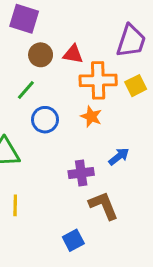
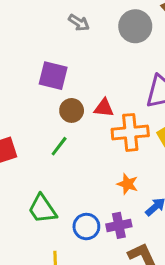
orange star: (91, 116) -> (128, 184), moved
blue circle: (45, 120) -> (86, 227), moved

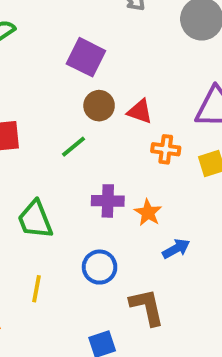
orange cross: (130, 132) -> (166, 149), size x0.6
purple cross: (119, 225) -> (108, 201), moved
blue circle: (86, 227) -> (100, 267), moved

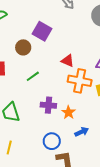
brown circle: (99, 106) -> (23, 47), moved
orange cross: (166, 149) -> (80, 81), size x1.6
blue circle: (100, 267) -> (52, 141), moved

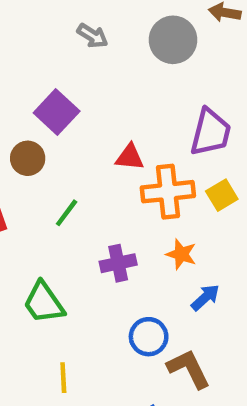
purple square: (42, 31) -> (57, 112), turned 30
orange star: (69, 112) -> (181, 254), moved

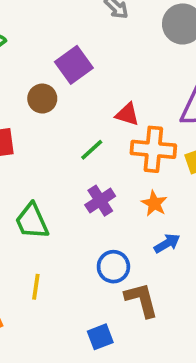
green line: (67, 213) -> (92, 150), moved
purple cross: (118, 263) -> (100, 201), turned -32

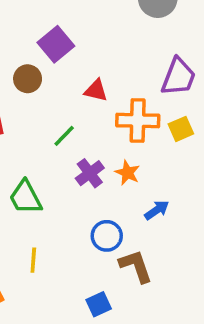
red triangle: (127, 114) -> (96, 90), moved
green line: (92, 150) -> (64, 136), moved
orange star: (154, 204) -> (127, 173), moved

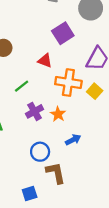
purple square: (56, 44) -> (63, 33), moved
yellow square: (181, 129) -> (95, 91), turned -32

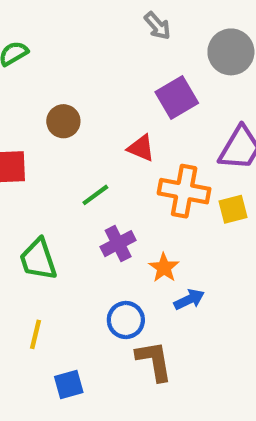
yellow square: (95, 91) -> (233, 209), turned 32
orange star: (58, 114) -> (164, 268), moved
blue square: (30, 194) -> (69, 385), moved

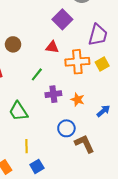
purple cross: (118, 244) -> (53, 94), turned 35
blue arrow: (189, 299) -> (103, 111), moved
blue square: (69, 385) -> (37, 166), moved

